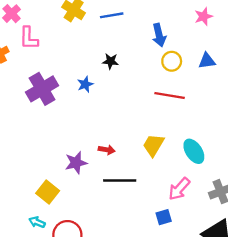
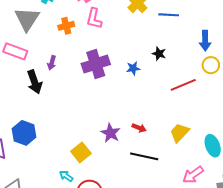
red line: (170, 96) -> (183, 85), moved, turned -45
purple star: (76, 163) -> (110, 133), turned 30

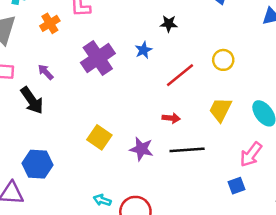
purple arrow: (52, 63) -> (46, 72), turned 136
yellow circle: (211, 65) -> (223, 60), moved
red line: (183, 85) -> (180, 75), moved
purple star: (110, 133) -> (141, 149), moved
yellow square: (81, 152) -> (99, 137), moved

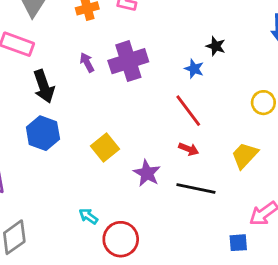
blue star: (143, 50) -> (194, 69), moved, turned 30
purple arrow: (46, 72) -> (87, 62), moved
red line: (180, 75) -> (188, 111), moved, turned 76
blue hexagon: (38, 164) -> (43, 133), moved

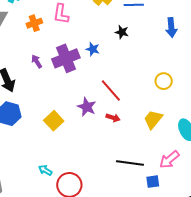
black star: (216, 46) -> (122, 32), moved
blue star: (194, 69) -> (93, 49), moved
purple star: (147, 173) -> (87, 107), moved
black line: (196, 188) -> (130, 163), moved

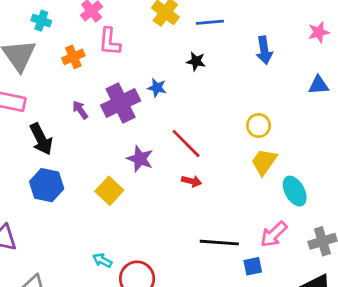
purple star: (87, 107) -> (140, 159), moved
yellow trapezoid: (153, 119) -> (264, 162), moved

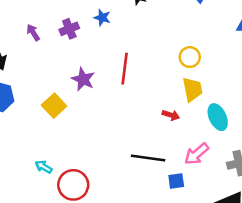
purple cross: (121, 103) -> (69, 29), size x0.6
red line: (186, 144) -> (125, 69), turned 48
yellow trapezoid: (264, 162) -> (192, 89), turned 130
red arrow: (192, 181) -> (171, 115), moved

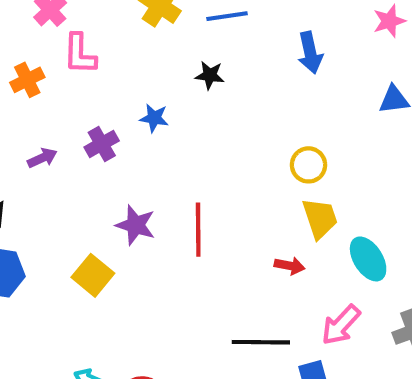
purple arrow: (33, 33) -> (42, 158), turned 105
red line: (125, 69) -> (198, 230), moved

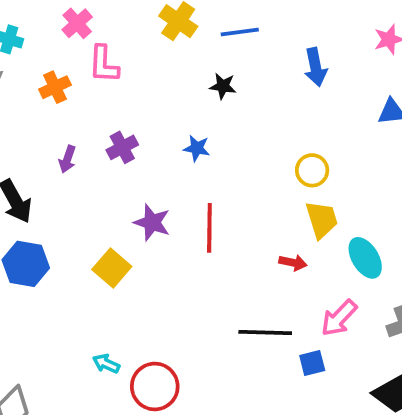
blue star: (154, 118) -> (197, 148), moved
purple arrow: (42, 158) -> (67, 159), turned 132

